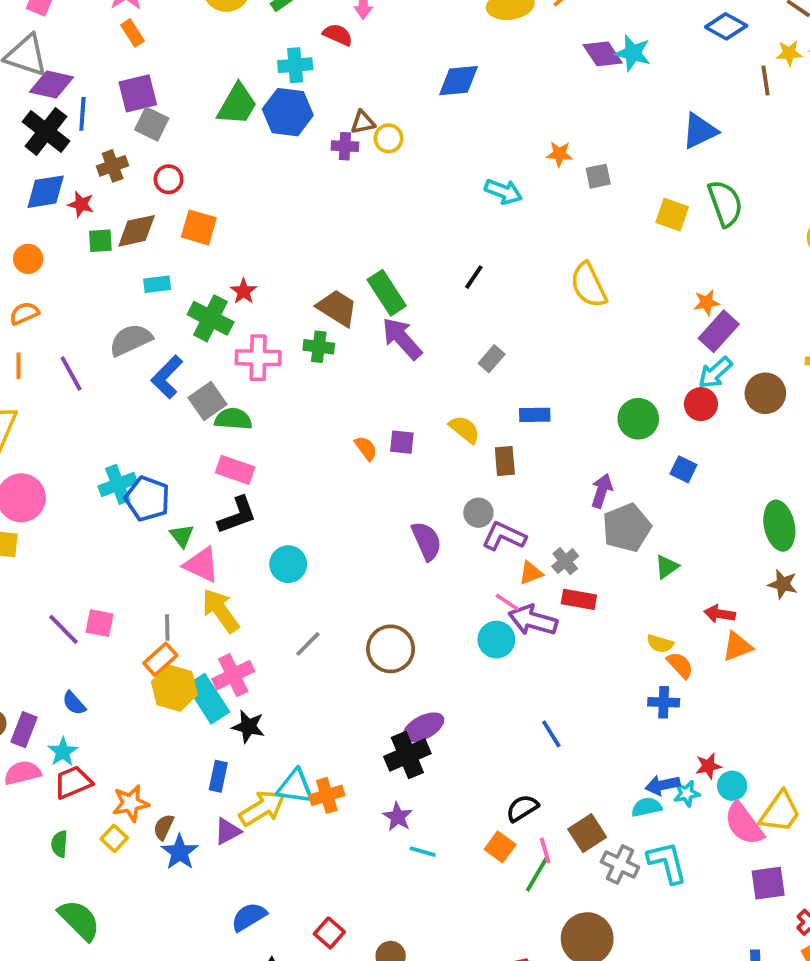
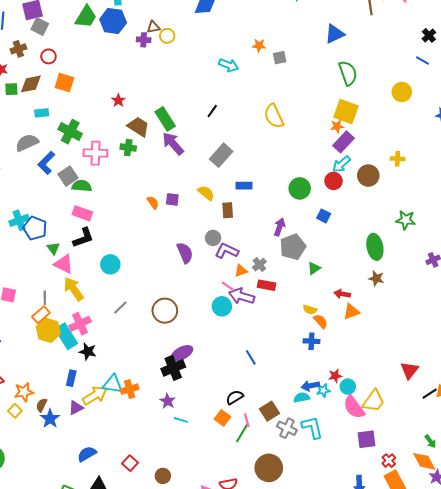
yellow square: (672, 215) -> (346, 112), moved, size x1.4
red star: (244, 291) -> (118, 100), moved
gray rectangle: (492, 359) -> (221, 155), size x1.6

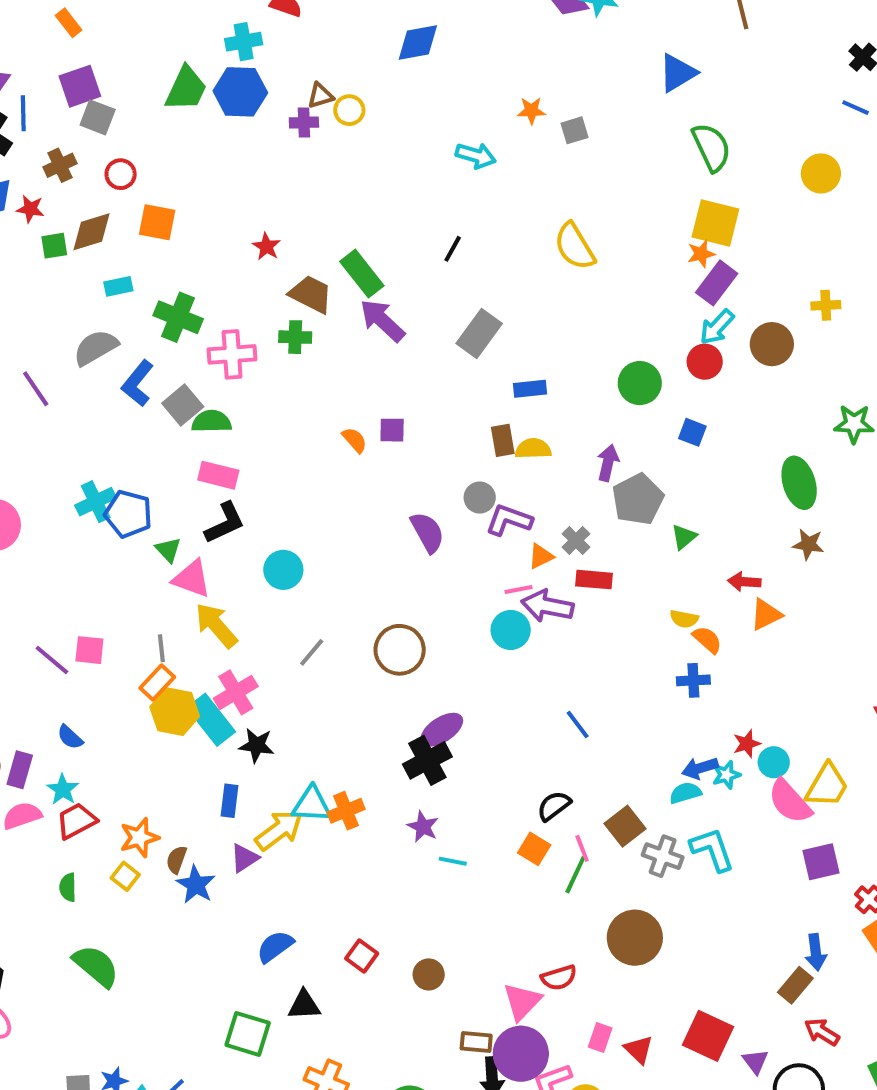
yellow semicircle: (206, 193) -> (533, 449), moved, turned -36
pink line: (228, 286) -> (519, 590), turned -40

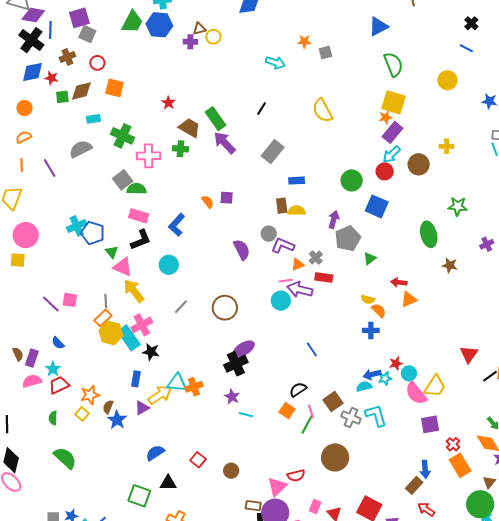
blue L-shape: (138, 383) -> (177, 225), moved
blue square: (692, 432) -> (377, 206), size x1.6
brown star: (808, 544) -> (450, 265), moved

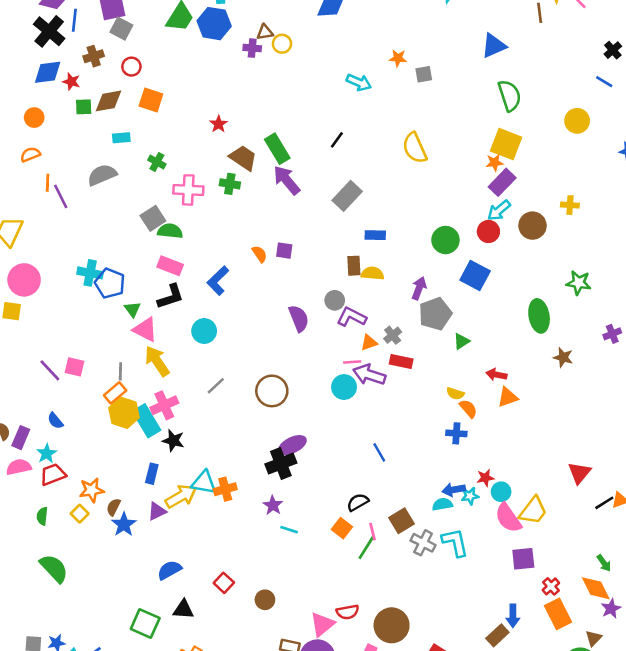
green cross: (123, 136) -> (157, 162), size x0.6
orange line: (22, 165) -> (48, 183), moved
cyan cross: (77, 226) -> (90, 273), turned 30
brown circle: (335, 457) -> (392, 625), moved

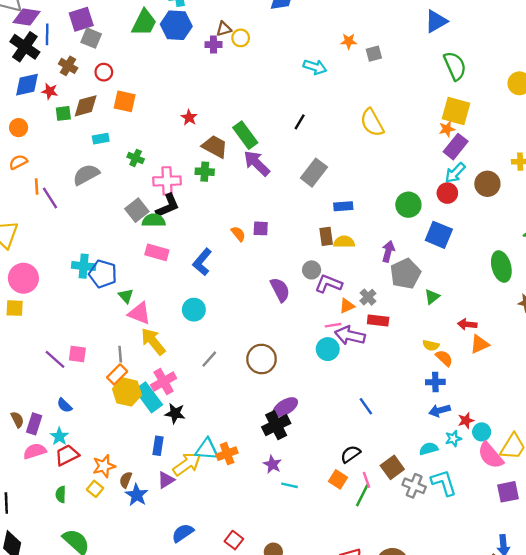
brown cross: (94, 56) -> (68, 66), turned -36
black L-shape: (171, 297) -> (168, 206), moved
blue arrow: (454, 490) -> (440, 410), moved

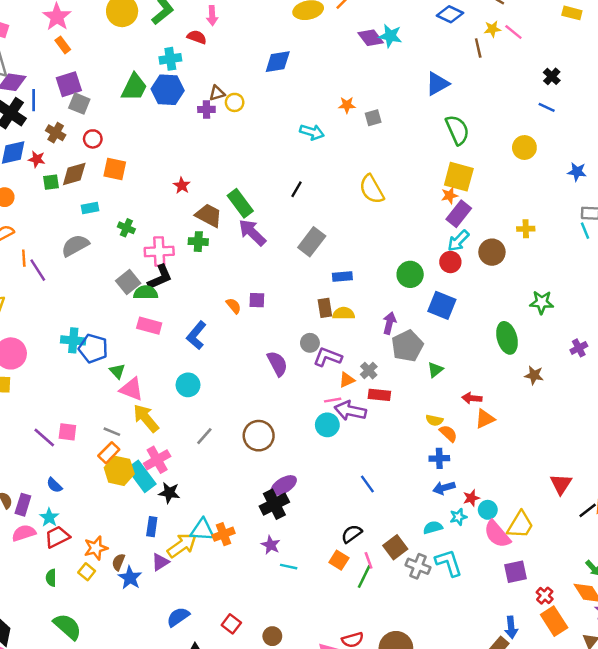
gray line: (120, 354) -> (112, 432), turned -63

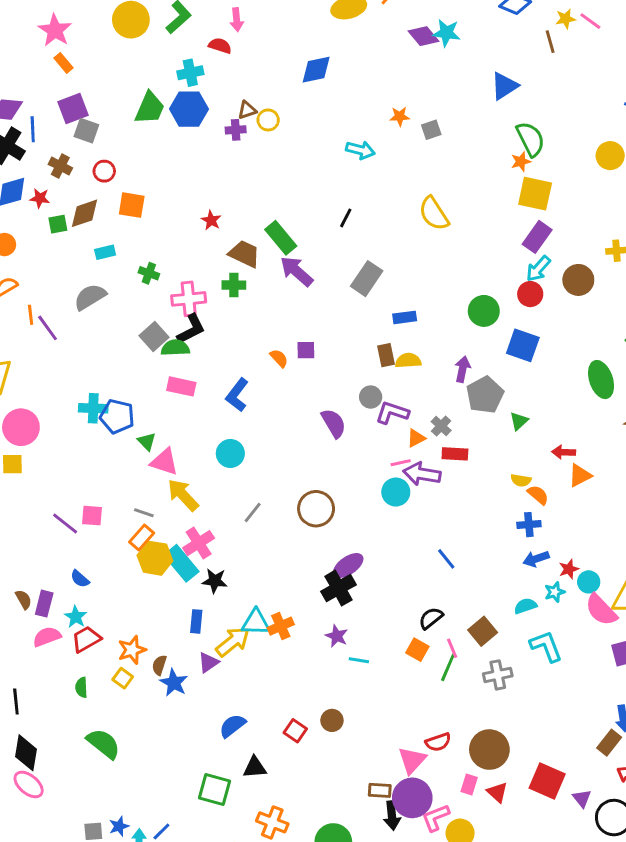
orange star: (450, 195) -> (521, 162), moved
gray cross: (418, 566) -> (498, 675), moved, turned -30
brown circle: (272, 636) -> (332, 720), moved

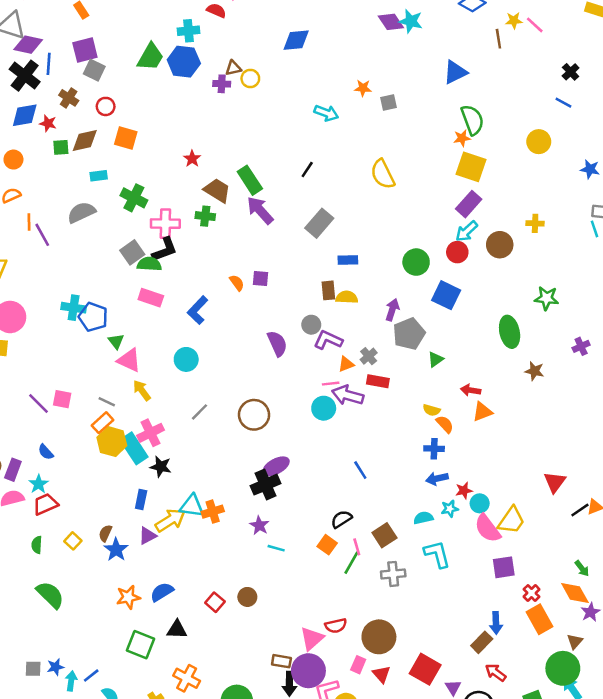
green cross: (149, 273) -> (134, 198), size x1.5
yellow arrow: (183, 495) -> (142, 390), size x0.7
orange star: (132, 650) -> (128, 597), moved

